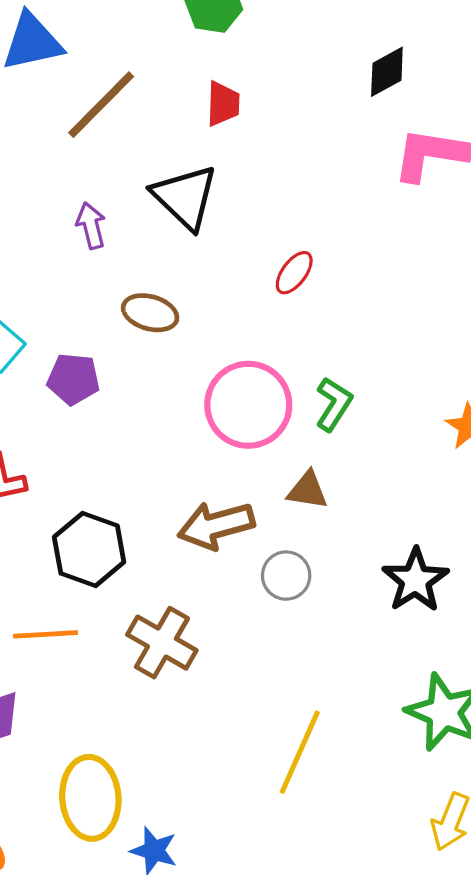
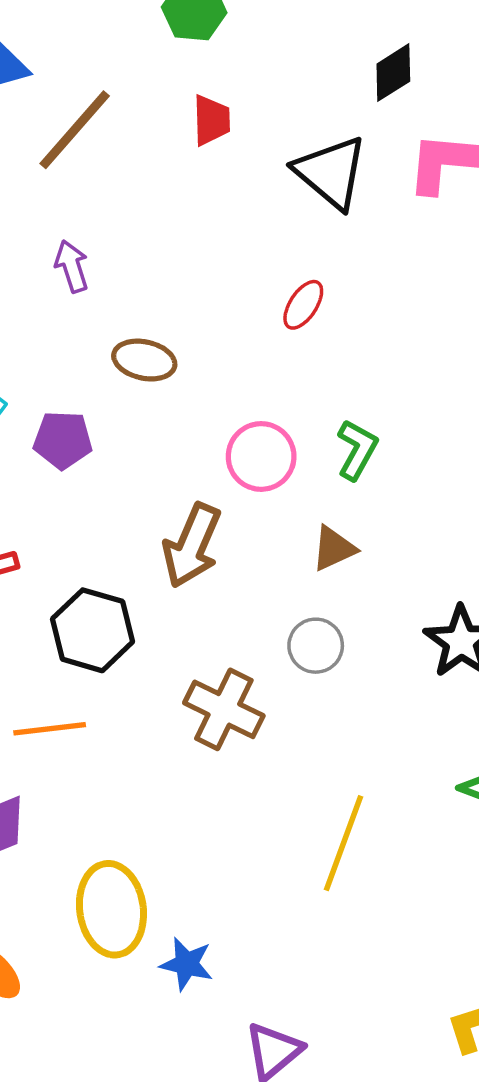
black triangle: (185, 197) -> (331, 172), moved
pink circle: (248, 405) -> (261, 456), size x0.7
brown triangle: (308, 490) -> (334, 548), turned -30
brown arrow: (216, 525) -> (192, 546), moved, turned -48
brown cross: (162, 643) -> (224, 709), moved

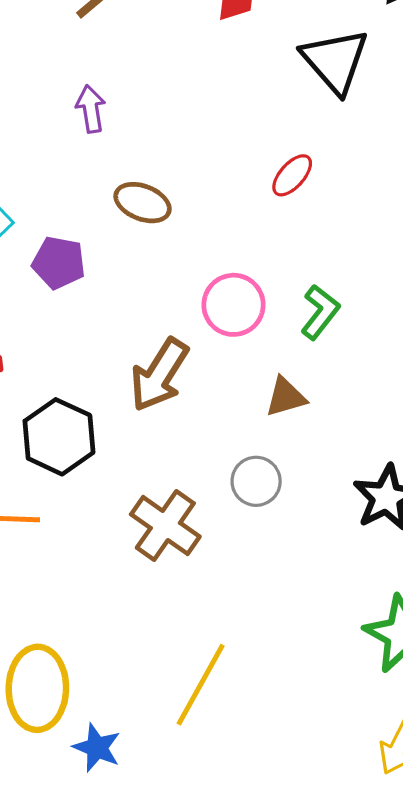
yellow line: (343, 843) -> (201, 685), moved

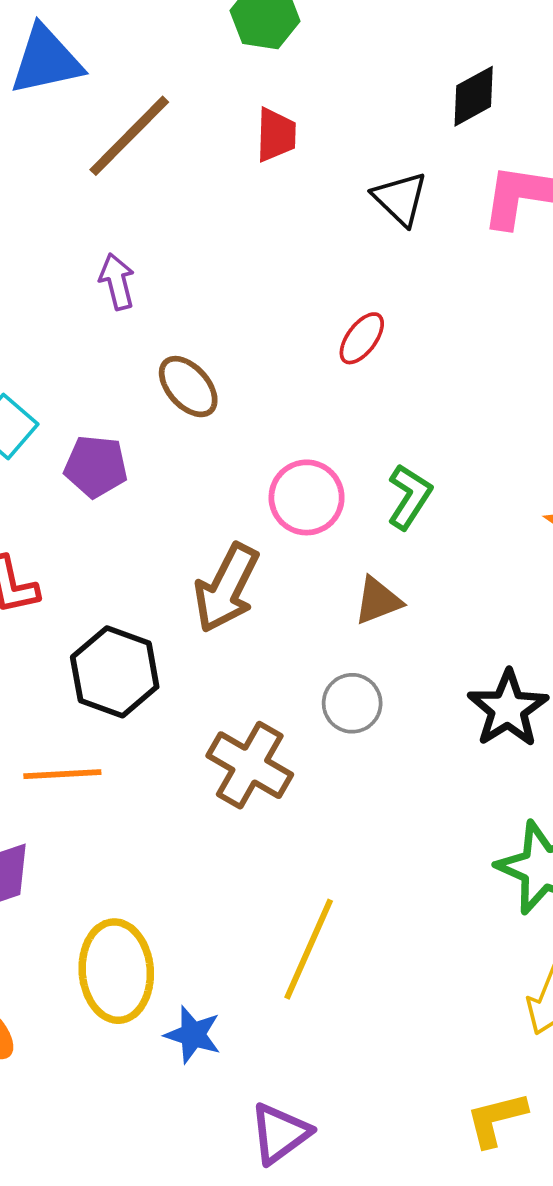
black triangle: (335, 61) -> (400, 199), size x0.7
brown ellipse: (143, 203) -> (188, 387), turned 32

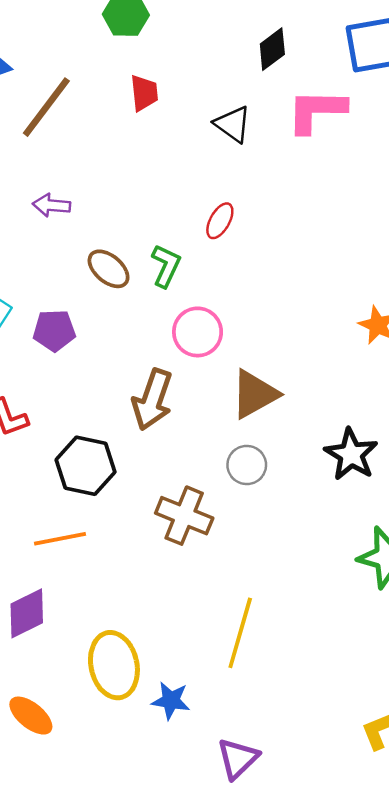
purple arrow: (117, 282) -> (51, 205), turned -63
green L-shape: (409, 497) -> (166, 266), moved
brown triangle: (378, 601) -> (255, 394), size x1.5

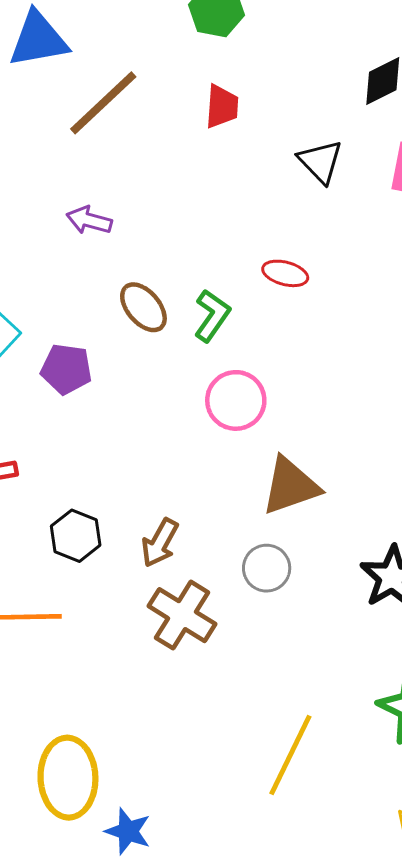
red ellipse: (220, 221) -> (285, 273), turned 66
brown arrow: (152, 400) -> (160, 543), moved, size x0.7
black hexagon: (86, 466) -> (76, 536), size x0.7
yellow line: (240, 633) -> (290, 755), moved

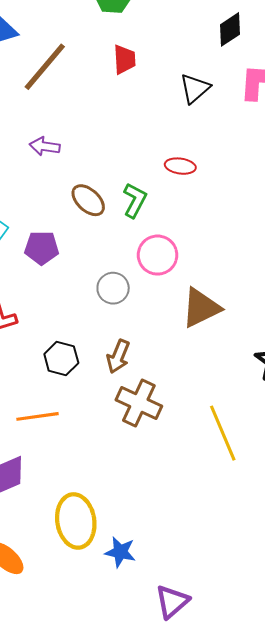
black triangle: (320, 162) -> (195, 88), turned 40
gray circle: (267, 568) -> (113, 288), moved
yellow line: (290, 755) -> (223, 433), moved, turned -42

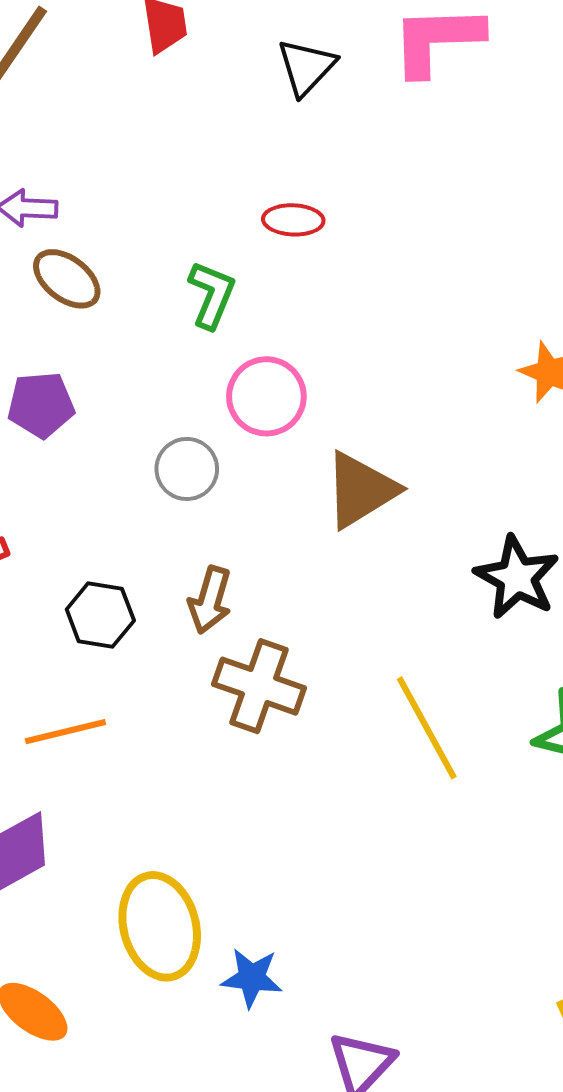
brown ellipse: (88, 200) -> (67, 279), moved

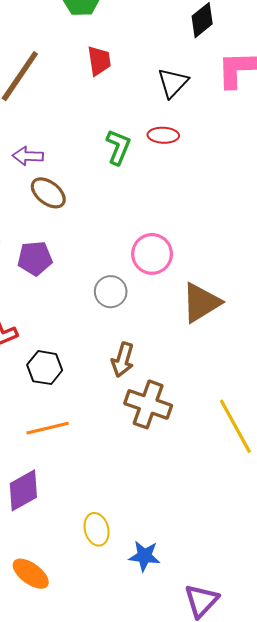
red ellipse: (293, 220) -> (163, 135), moved
green L-shape: (212, 295) -> (118, 147), moved
black hexagon: (100, 615) -> (45, 368), moved
yellow ellipse: (160, 926) -> (97, 529), size x0.6

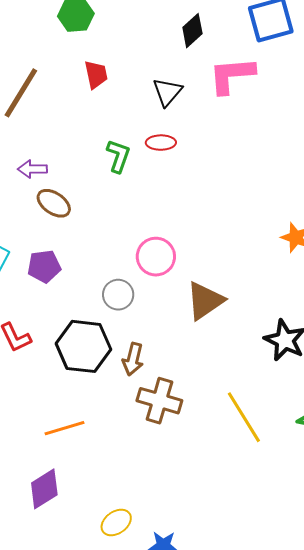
black hexagon: (45, 368) -> (83, 346), moved, size x1.6
yellow ellipse: (97, 529) -> (116, 522), turned 72

